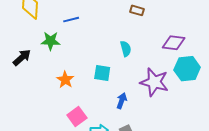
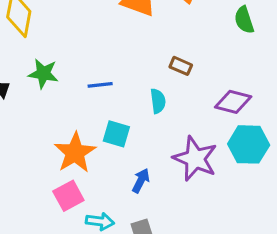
brown rectangle: (137, 10) -> (181, 66), moved
blue line: (71, 20) -> (100, 85), moved
orange star: (65, 80) -> (75, 153), moved, size x1.5

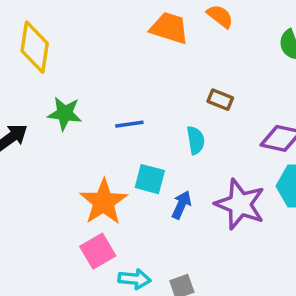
blue arrow: (141, 181) -> (181, 205), moved

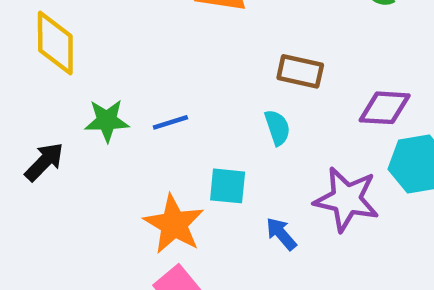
brown rectangle: (220, 100) -> (300, 71), size x1.4
blue line: (129, 124) -> (170, 122), moved
blue arrow: (181, 205) -> (281, 234), moved, turned -56

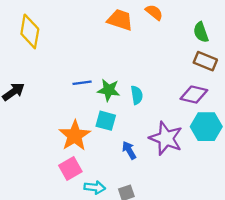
brown rectangle: (300, 71) -> (205, 61), moved
green star: (107, 121) -> (109, 90), moved

